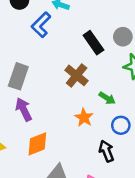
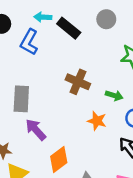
gray circle: (123, 37) -> (106, 19), moved
black rectangle: (93, 43) -> (69, 28), moved

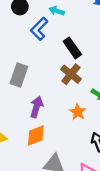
black rectangle: (69, 28) -> (72, 48), moved
purple arrow: (36, 130) -> (36, 107), moved, turned 42

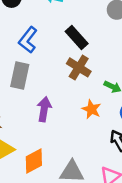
blue L-shape: (39, 29) -> (28, 40), moved
orange diamond: (36, 136) -> (34, 161), moved

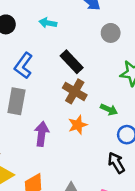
orange star: (91, 109) -> (78, 125), moved, turned 30

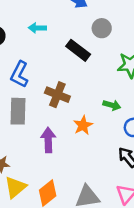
black rectangle: (72, 62) -> (78, 50), moved
brown cross: (75, 91) -> (57, 95), moved

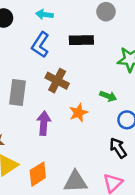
gray circle: (102, 28) -> (106, 12), moved
black rectangle: (78, 50) -> (81, 40), turned -45
blue L-shape: (19, 74) -> (40, 45), moved

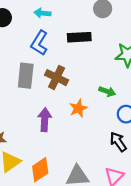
gray rectangle: (18, 93) -> (26, 76), moved

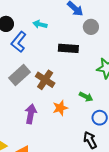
blue L-shape: (39, 43) -> (19, 42), moved
gray rectangle: (26, 76) -> (19, 75), turned 35

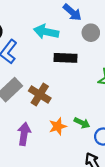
cyan arrow: (40, 24) -> (46, 32), moved, size x1.5
green arrow: (86, 97) -> (82, 123), moved

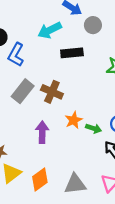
cyan arrow: (46, 32) -> (50, 30), turned -30
green arrow: (82, 123) -> (94, 128), moved

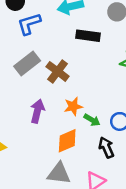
blue L-shape: (16, 55) -> (29, 24), turned 30
orange diamond: (40, 179) -> (67, 141), moved

